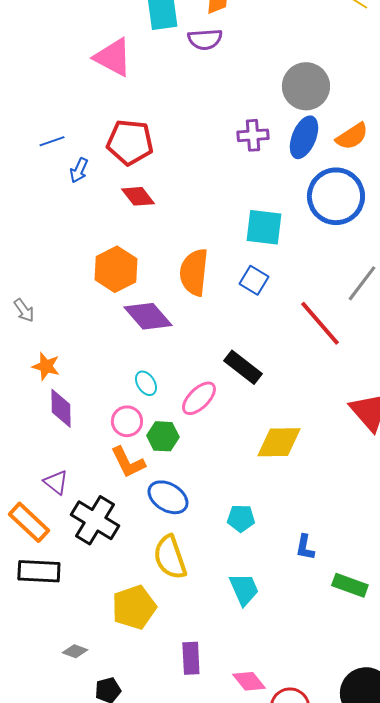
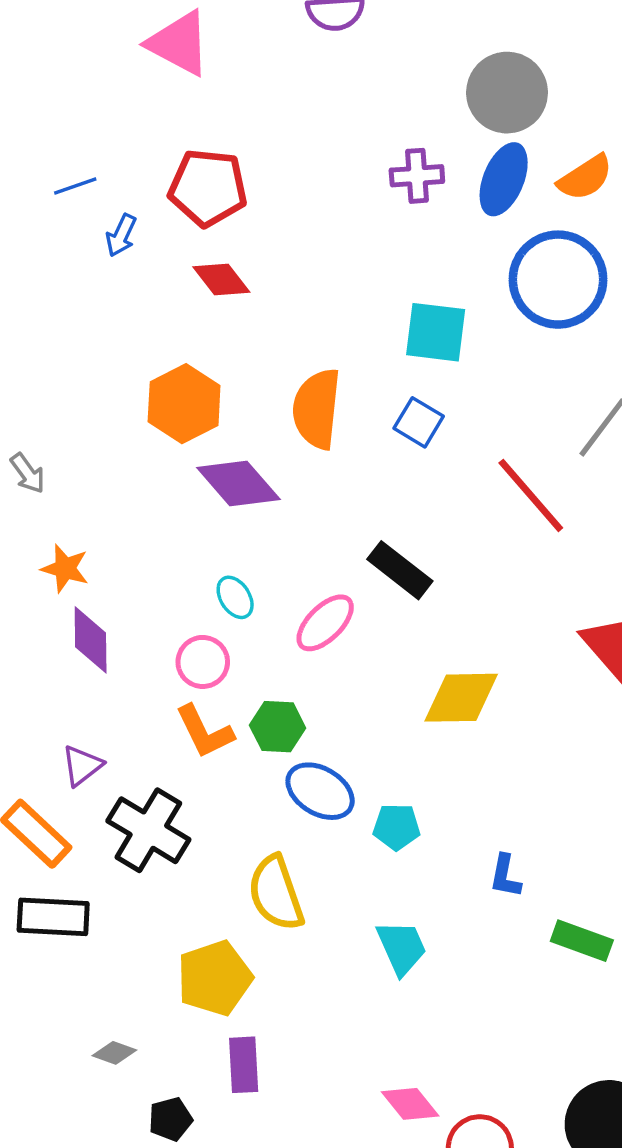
green hexagon: (163, 436) -> (278, 727), moved
purple triangle: (56, 482) -> (82, 766), turned 44
blue ellipse: (168, 497) -> (320, 791), moved
purple rectangle: (191, 658) -> (244, 1065), moved

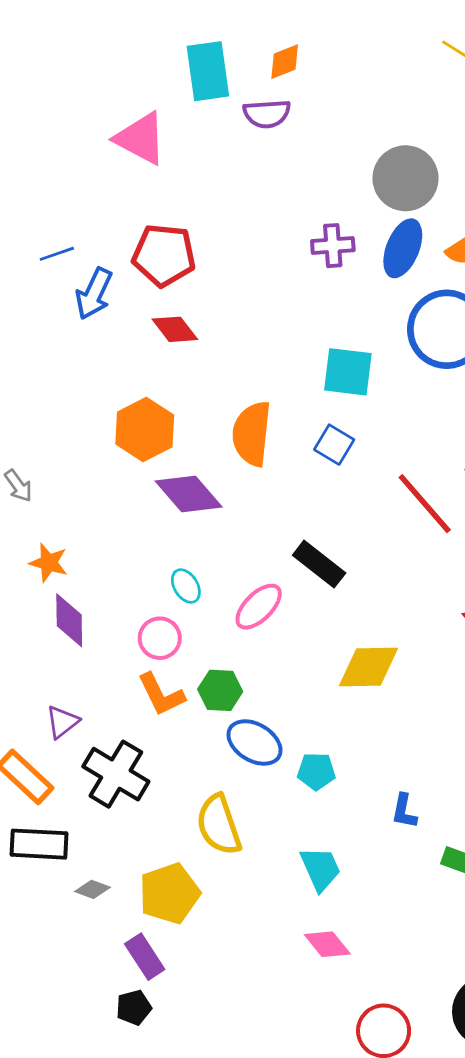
blue arrow: (121, 235) -> (94, 294), size x1.5
gray diamond: (114, 1053) -> (93, 889), moved
purple rectangle: (244, 1065) -> (145, 957), moved, turned -30
pink diamond: (410, 1104) -> (327, 944), moved

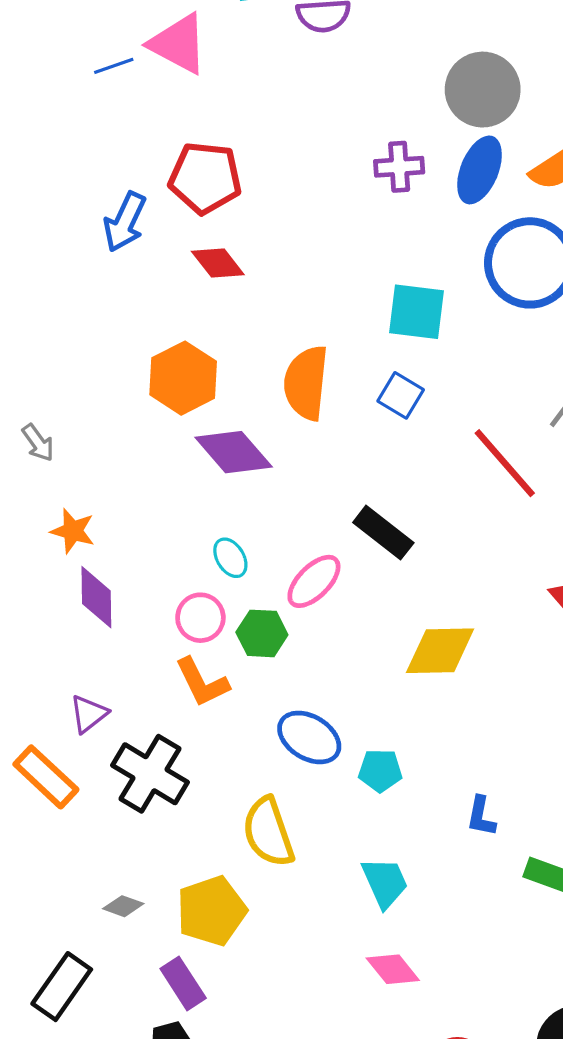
blue line: (57, 254) -> (114, 66), moved
green hexagon: (220, 690) -> (262, 633), moved
black rectangle: (39, 844) -> (62, 987), moved, turned -58

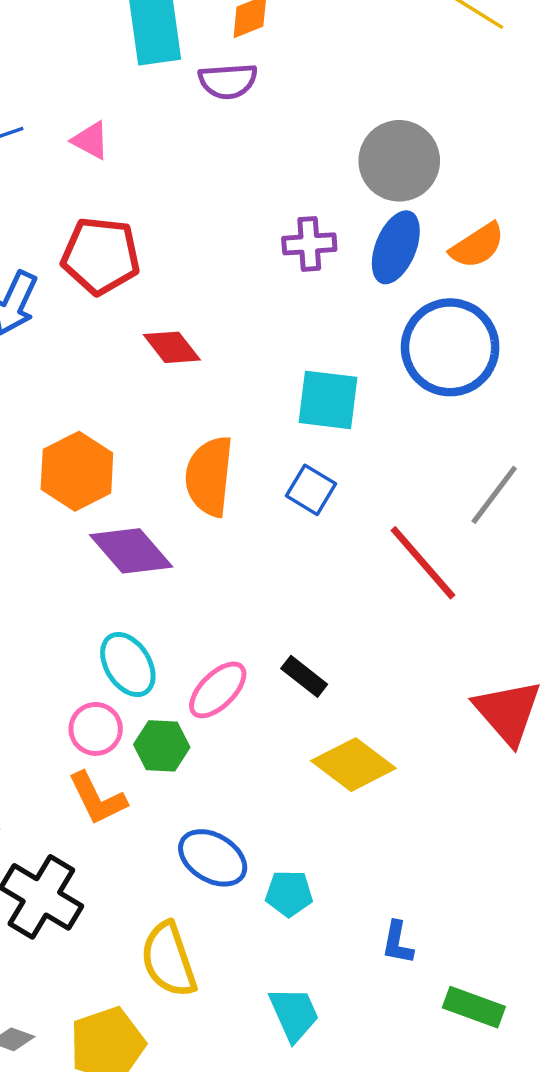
pink triangle: (178, 44) -> (91, 140), moved, size x0.6
red diamond: (218, 263) -> (172, 347), moved
black rectangle: (383, 533) -> (304, 676), moved, size x0.7
cyan ellipse: (230, 558) -> (128, 665), size x1.5
yellow diamond: (440, 651) -> (353, 765), turned 38

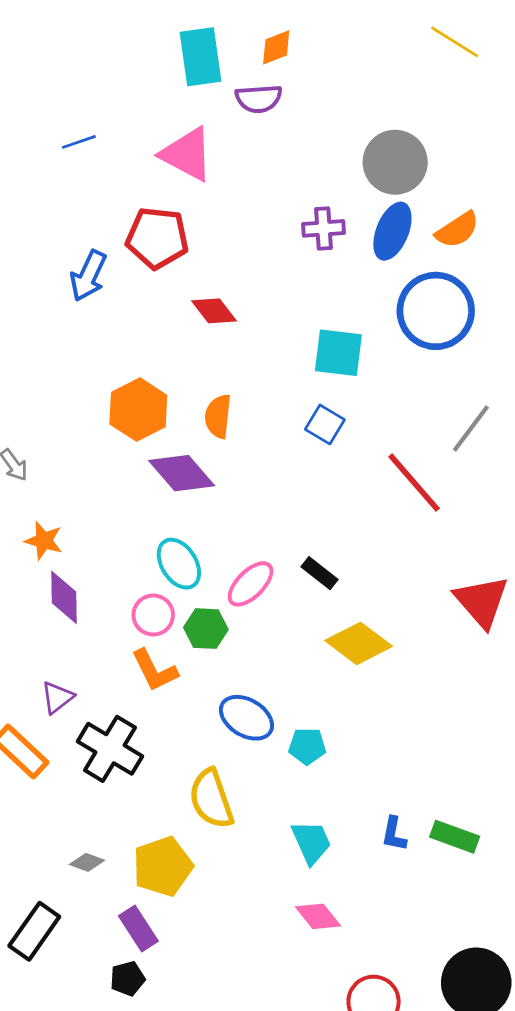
pink triangle: (91, 140) -> (187, 154), moved, size x1.8
orange semicircle: (209, 476) -> (218, 416), moved, size x0.7
blue L-shape: (398, 943) -> (394, 834), moved

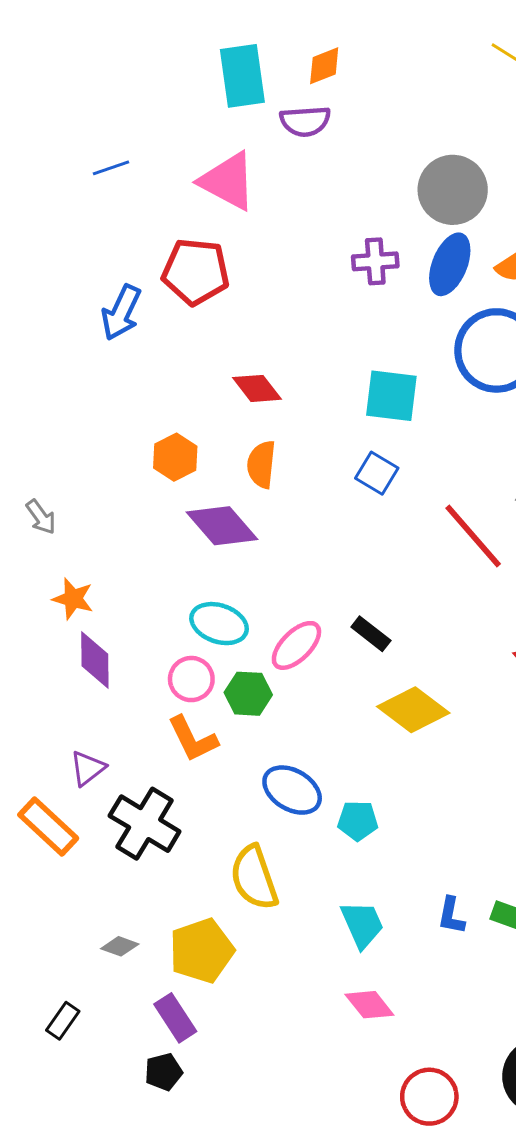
red diamond: (214, 311) -> (257, 388), moved
orange hexagon: (138, 410) -> (175, 457), size x0.7
cyan ellipse: (179, 564) -> (219, 624), turned -39
black rectangle: (34, 931) -> (63, 1021), size x0.6

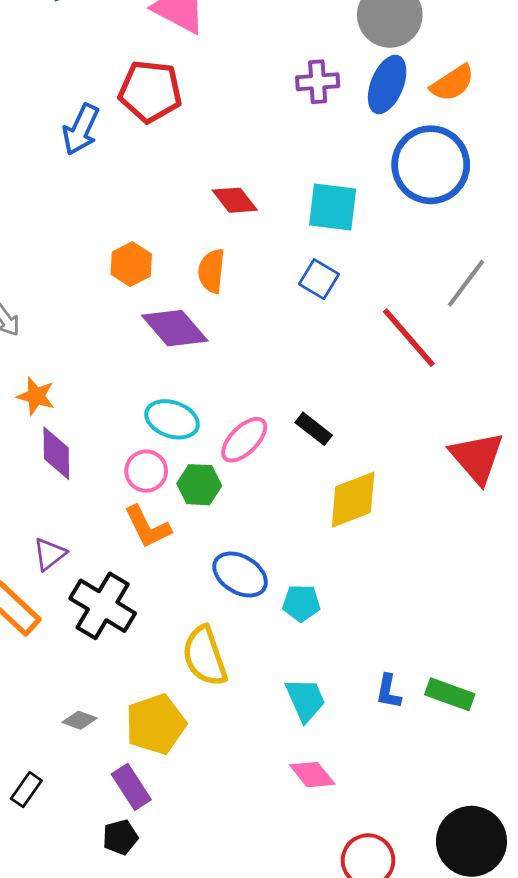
red diamond: (257, 388) -> (235, 200), moved
yellow diamond: (413, 710) -> (353, 500), turned -58

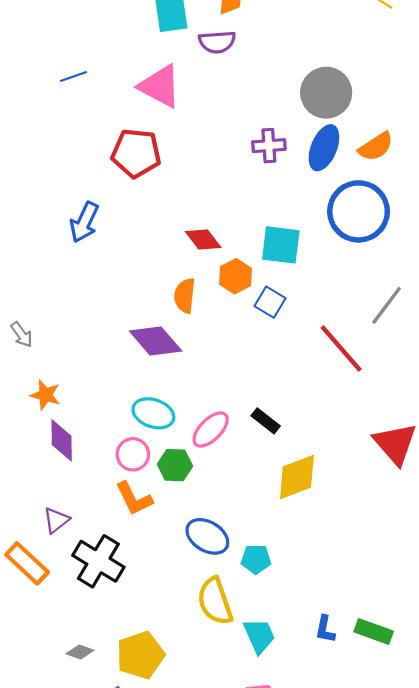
blue arrow: (81, 129) -> (84, 222), moved
orange hexagon: (131, 264) -> (235, 276), moved
yellow semicircle: (205, 656) -> (215, 601), moved

